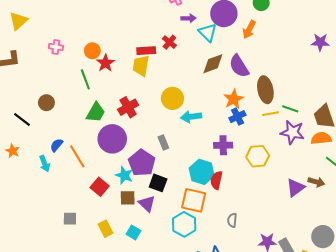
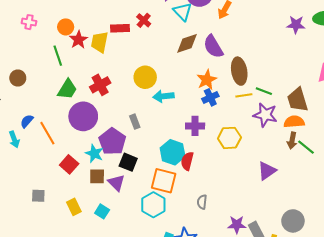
yellow trapezoid: (141, 66) -> (100, 42), moved
brown arrow: (316, 182) -> (292, 141), moved, turned 84

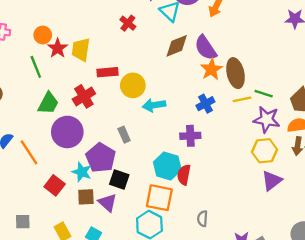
red rectangle: (120, 28) -> (107, 72), moved
orange star: (207, 80) -> (211, 69), moved
yellow hexagon: (229, 138) -> (264, 151), moved

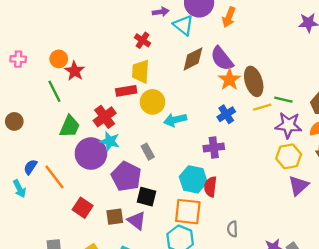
yellow trapezoid: (81, 50) -> (141, 72), moved
cyan star: (82, 172) -> (110, 141), moved

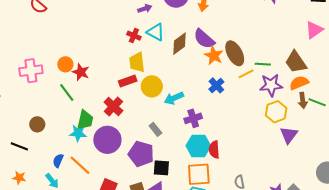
cyan triangle: (183, 25) -> (156, 32), moved
pink cross: (18, 59) -> (31, 71), size x1.6
cyan star: (110, 141) -> (78, 133), moved
purple cross: (214, 147) -> (193, 118), moved

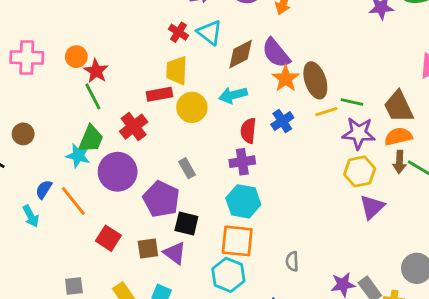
green line: (67, 92) -> (93, 96), moved
cyan arrow: (174, 98) -> (233, 95), moved
red semicircle: (214, 150) -> (248, 131), moved

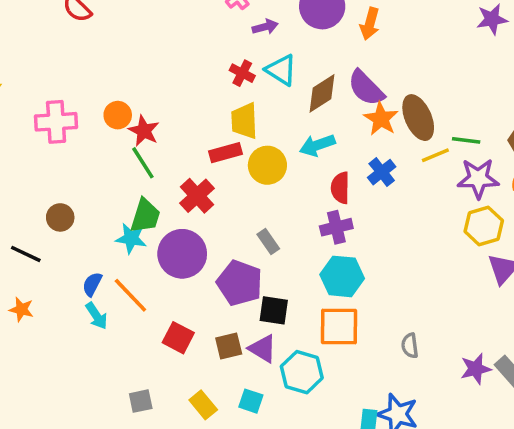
cyan arrow: (31, 216) -> (97, 316), moved
cyan hexagon: (228, 275) -> (302, 372), moved

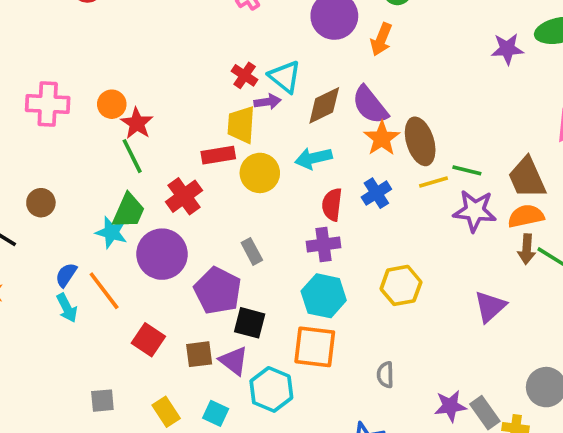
purple arrow: (265, 27) -> (268, 102), moved
yellow hexagon: (484, 226) -> (401, 285), moved

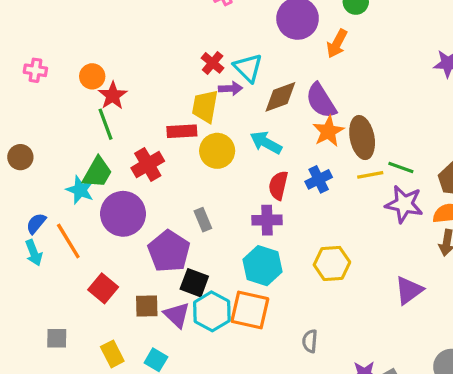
pink cross: (48, 104) -> (35, 70), size x0.6
cyan arrow: (313, 158) -> (266, 143), turned 36
cyan hexagon: (271, 389) -> (212, 311), moved

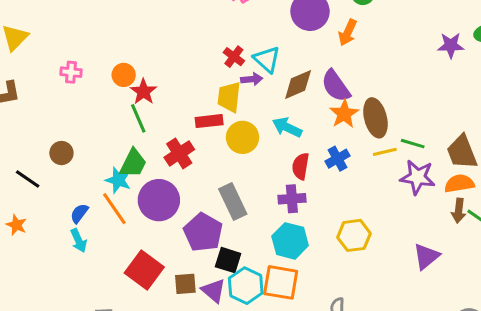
gray rectangle: (203, 220) -> (233, 202), size x1.6
orange line: (68, 241) -> (114, 209), moved
red square: (103, 288) -> (144, 270), size x1.4

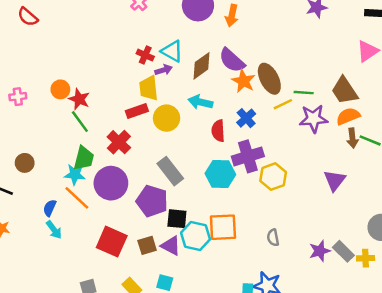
purple cross: (292, 199) -> (248, 156), moved, size x1.4
cyan hexagon: (290, 241) -> (220, 174), moved

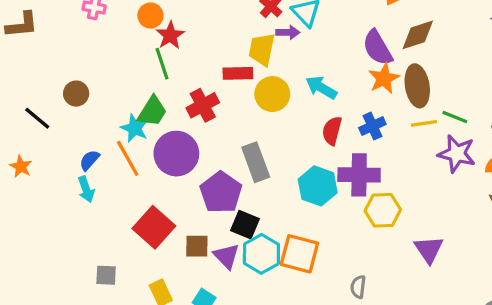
brown diamond: (202, 66) -> (418, 35), moved
purple triangle: (335, 180) -> (429, 249), moved, turned -30

